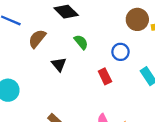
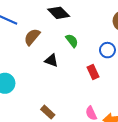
black triangle: (59, 64) -> (51, 61), turned -32

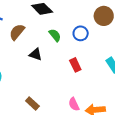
blue circle: (107, 50) -> (81, 33), moved

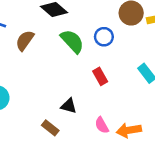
green semicircle: (55, 35) -> (72, 41), size x1.5
black triangle: (36, 54) -> (69, 106), moved

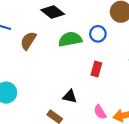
green semicircle: (72, 41) -> (70, 39), turned -55
red rectangle: (100, 76) -> (96, 69), turned 48

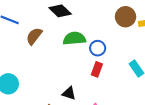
blue circle: (98, 34) -> (98, 48), moved

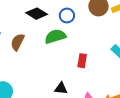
blue circle: (98, 48) -> (67, 15), moved

